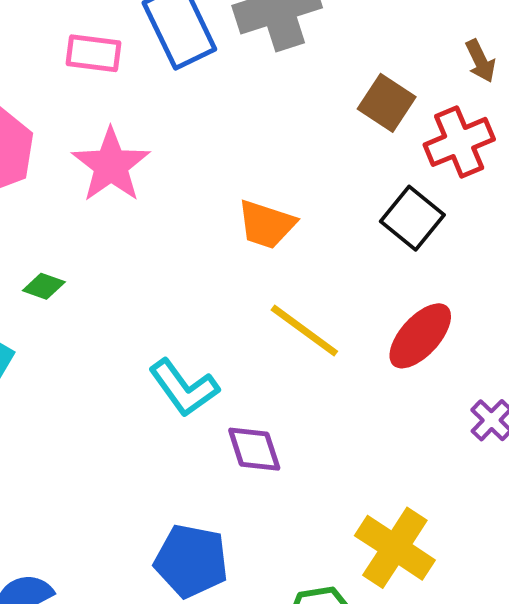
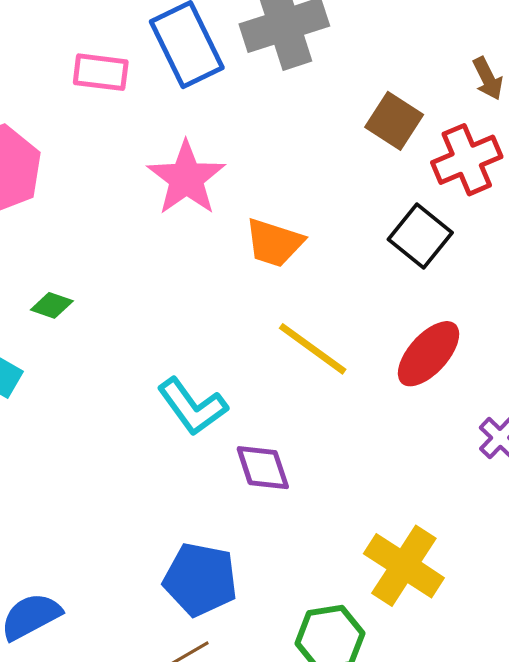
pink star: (111, 165) -> (186, 178), moved

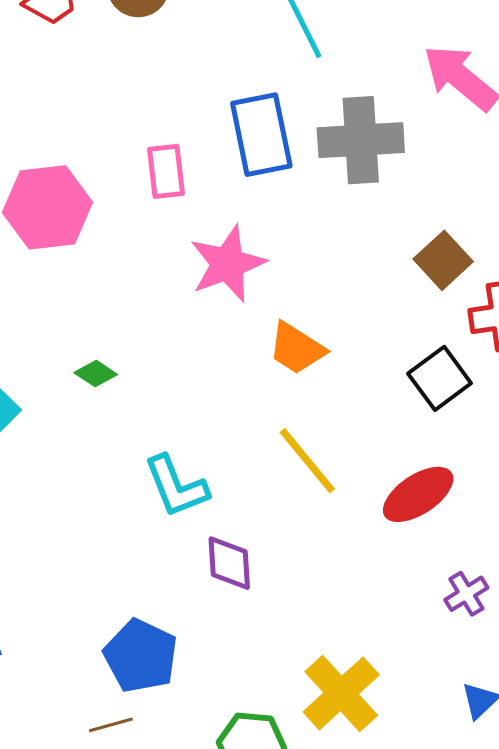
pink rectangle: (101, 72) -> (166, 171), moved, turned 62
green diamond: (52, 305) -> (96, 374), moved

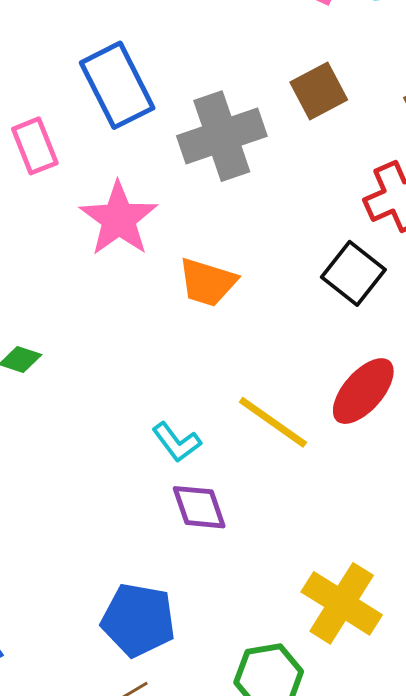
gray cross: (361, 140) -> (222, 136), moved
brown square: (443, 260) -> (319, 91), moved, turned 30
yellow line: (307, 461) -> (273, 422), moved
cyan L-shape: (176, 486) -> (176, 442), moved, size x0.7

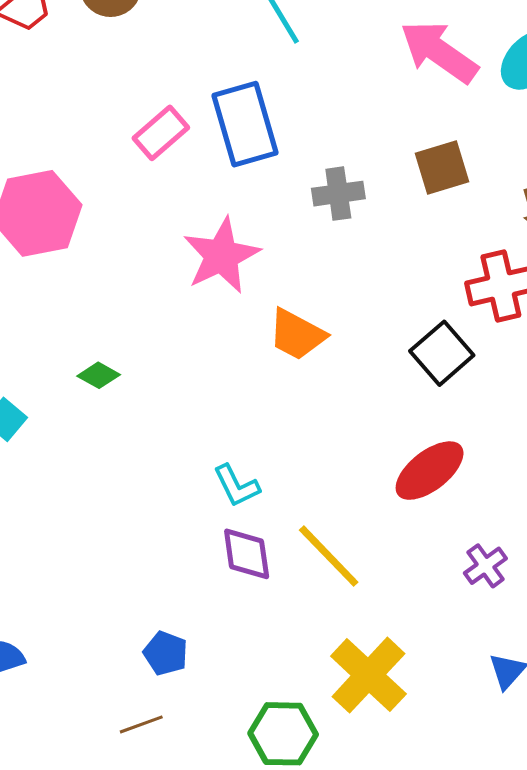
gray cross: (222, 136) -> (338, 194), size x0.6
pink rectangle: (35, 146) -> (161, 133), moved, turned 60
yellow line: (273, 422) -> (329, 556), moved
blue pentagon: (138, 620) -> (166, 653), size x0.6

